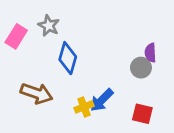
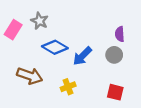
purple semicircle: (150, 53) -> (120, 34), moved
blue diamond: (68, 58) -> (55, 47), turned -75
blue arrow: (102, 100) -> (82, 56), moved

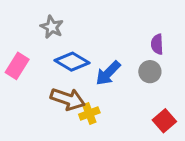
pink rectangle: (13, 30) -> (17, 66), moved
brown arrow: (30, 76) -> (68, 99), moved
red square: (115, 92) -> (164, 121), moved, turned 35

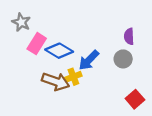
gray star: (52, 27) -> (21, 22), moved
pink rectangle: (17, 66) -> (37, 44), moved
yellow cross: (89, 114) -> (73, 77), moved

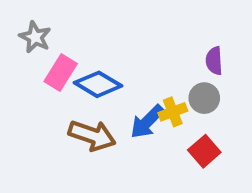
blue arrow: (89, 60) -> (147, 122), moved
yellow cross: (73, 77) -> (173, 112), moved
red square: (135, 99) -> (204, 151), moved

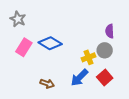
pink rectangle: (61, 73) -> (24, 47), moved
blue arrow: (147, 122) -> (79, 78), moved
brown arrow: (92, 135) -> (47, 84), moved, size x0.6

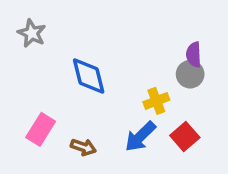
blue diamond: (50, 43) -> (89, 76), turned 45
pink rectangle: (24, 47) -> (41, 129), moved
gray circle: (105, 50) -> (190, 74), moved

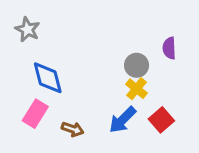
gray circle: (190, 74) -> (137, 65), moved
blue diamond: (89, 76) -> (48, 78), moved
yellow cross: (156, 101) -> (137, 89), turned -30

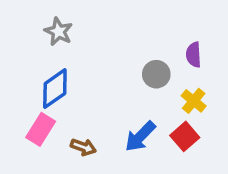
gray star: (28, 29) -> (58, 32), moved
blue diamond: (48, 78) -> (55, 88), turned 69
yellow cross: (137, 89) -> (194, 101), moved

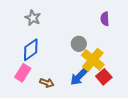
purple semicircle: (194, 55) -> (105, 19), moved
gray circle: (156, 74) -> (79, 44), moved
yellow cross: (194, 101) -> (93, 60), moved, size x1.6

